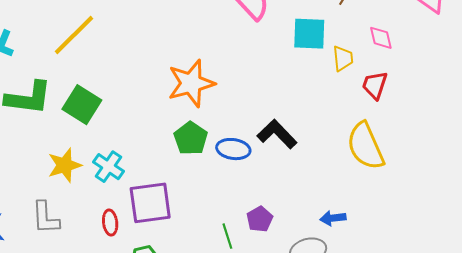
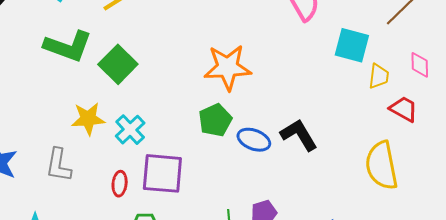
red trapezoid: (375, 85) -> (404, 109), turned 88

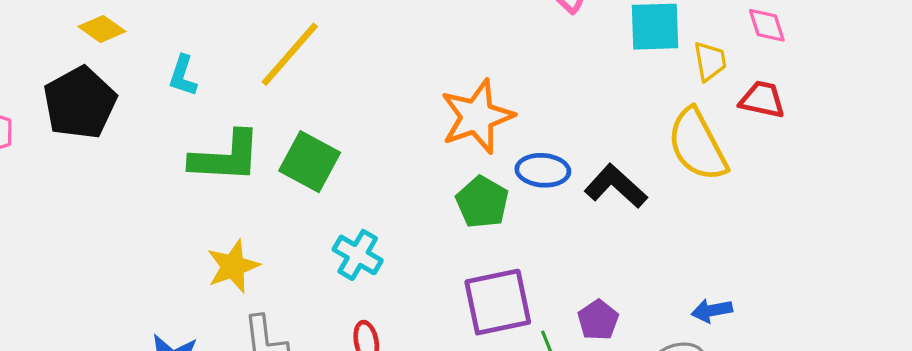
yellow star: (88, 119) -> (233, 266), moved
blue ellipse: (254, 140) -> (543, 170), moved
yellow semicircle: (382, 165) -> (697, 145), moved
purple square: (162, 173) -> (498, 302), moved

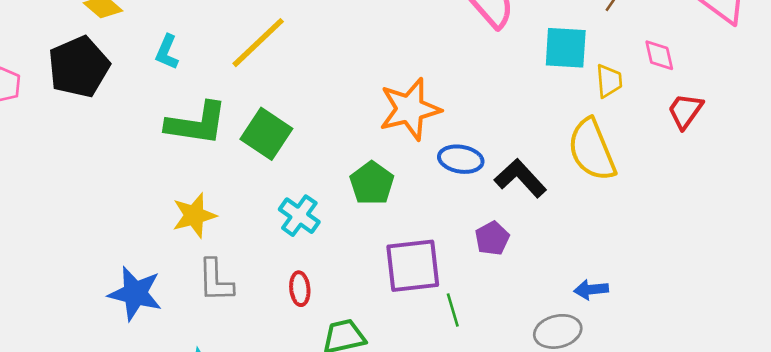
red trapezoid: (762, 100) -> (685, 111), moved, turned -72
green pentagon: (482, 202) -> (372, 183), moved
purple pentagon: (598, 320) -> (492, 238), moved

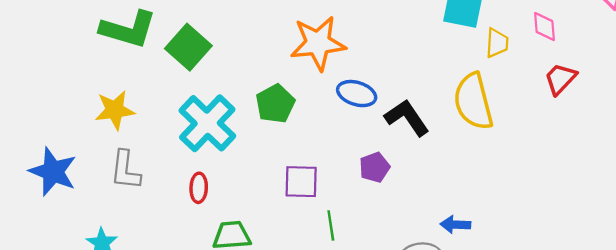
cyan cross: (299, 216) -> (207, 123), size x1.6
purple square: (413, 266) -> (301, 182), size x0.7

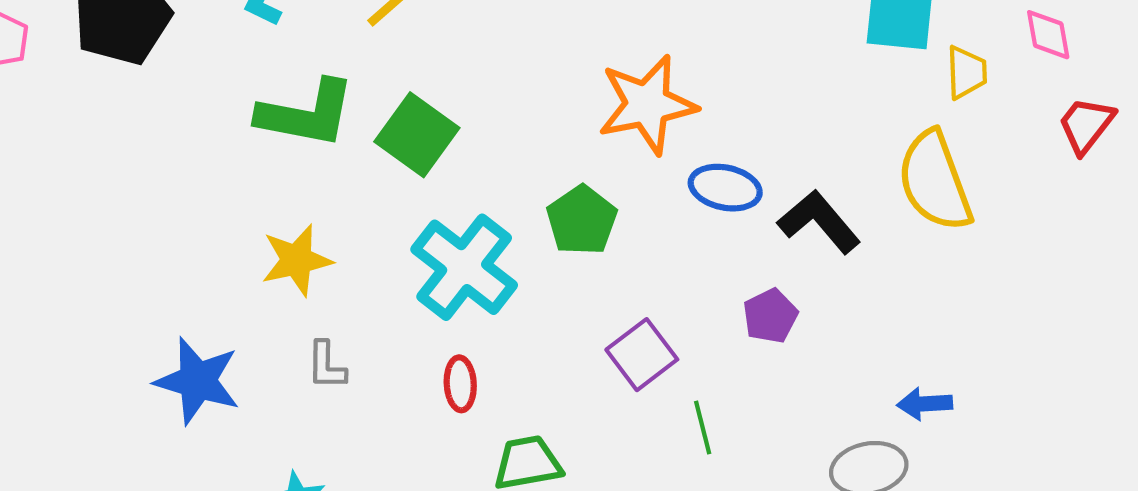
gray L-shape: (125, 170) -> (326, 365), size x0.7
purple square: (301, 182) -> (642, 355), turned -33

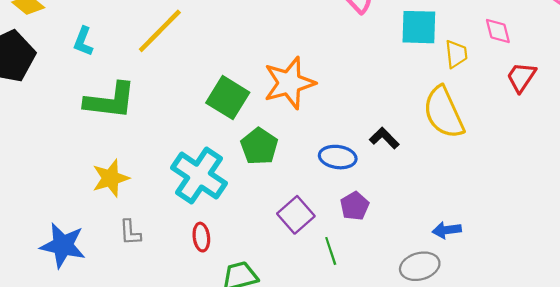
green square: (417, 135) -> (228, 98), moved
blue ellipse: (725, 188) -> (338, 157), moved
black L-shape: (819, 222) -> (384, 138), size x0.7
purple pentagon: (770, 316) -> (355, 206), moved

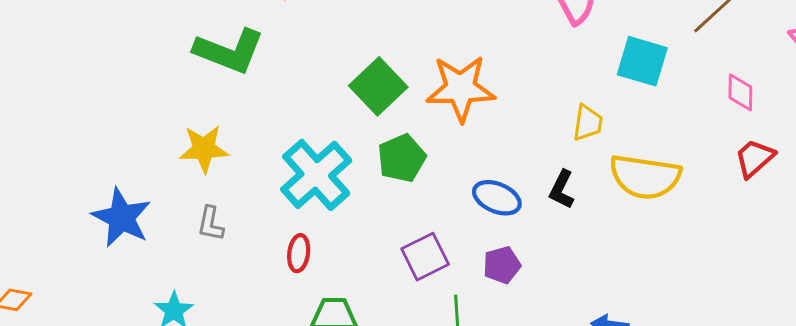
yellow trapezoid: (456, 54) -> (588, 123), moved
yellow semicircle: (444, 112) -> (645, 177), turned -72
black L-shape: (384, 138) -> (562, 189), turned -124

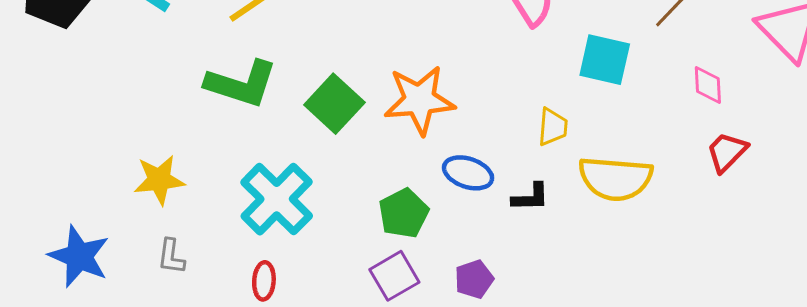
green L-shape: (229, 51) -> (241, 84), moved
green pentagon: (402, 158) -> (404, 213), moved
black L-shape: (562, 189) -> (531, 197), turned -114
blue ellipse: (497, 198) -> (468, 173), moved

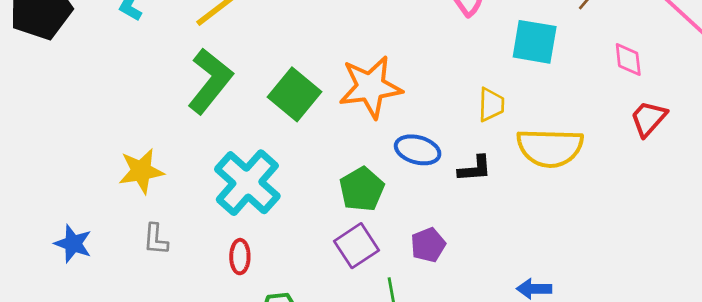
green L-shape: (241, 84) -> (210, 81), turned -66
blue star: (79, 256) -> (73, 244), size x0.7

